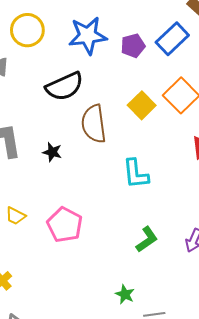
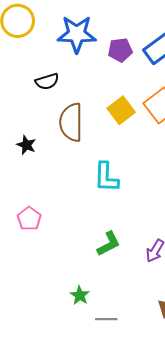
black semicircle: (65, 86) -> (47, 81), size x0.6
pink pentagon: (65, 225) -> (29, 219), size x0.7

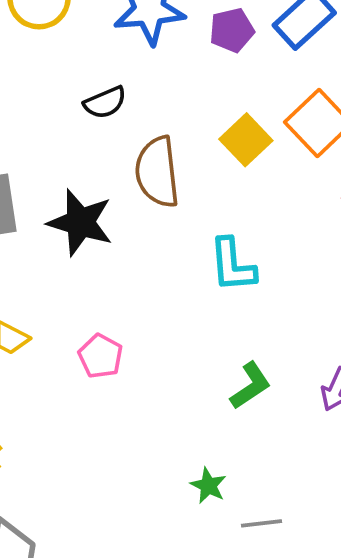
black star: (26, 145) -> (80, 222), size x1.8

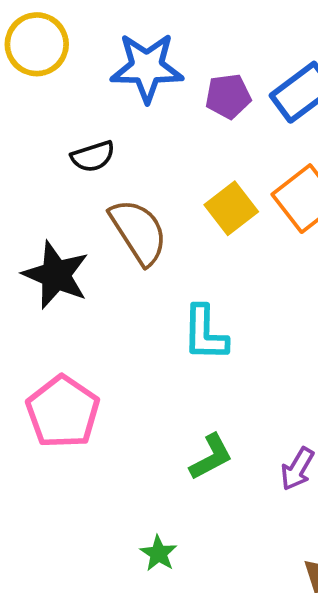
brown semicircle: (157, 172) -> (139, 232), turned 148
pink pentagon: (101, 356) -> (63, 412), size x1.6

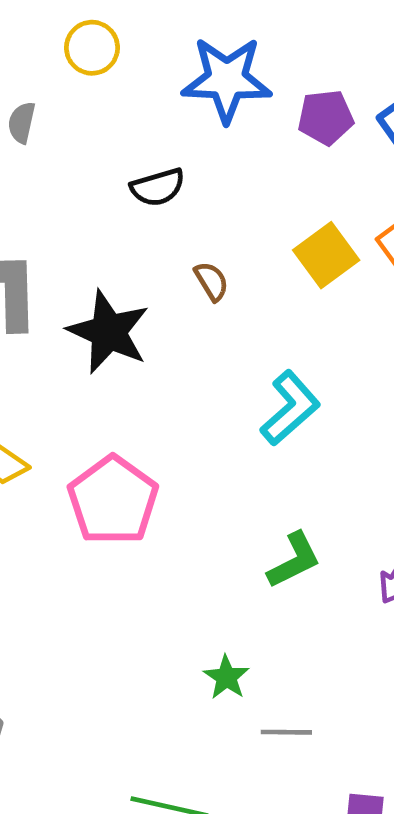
yellow circle: (37, 44) -> (92, 48), size x0.7
brown semicircle: (139, 232) -> (212, 281), size x0.5
cyan L-shape: (205, 333) -> (290, 408), turned -134

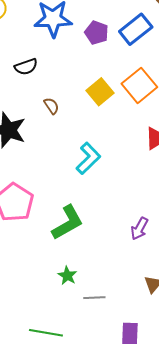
purple pentagon: (326, 117) -> (97, 33), turned 30
green L-shape: (294, 560) -> (68, 223), moved, size x1.4

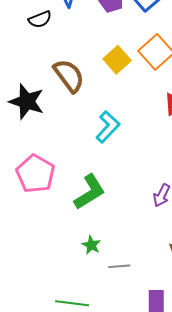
black semicircle: (26, 67) -> (40, 19), moved
brown semicircle: (51, 106) -> (69, 76), size x2.0

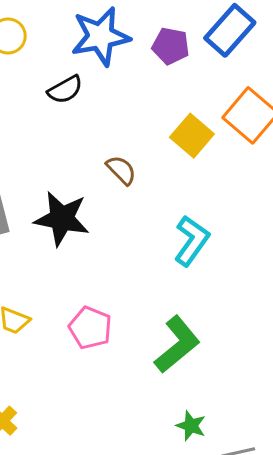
brown semicircle: (69, 76) -> (121, 170), size x0.6
pink pentagon: (35, 174) -> (90, 328), size x0.7

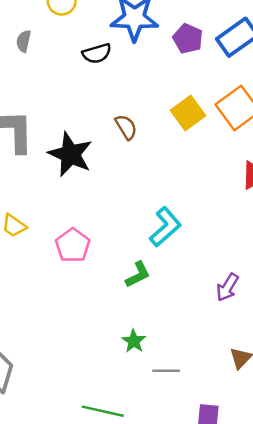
cyan L-shape: (192, 241) -> (165, 227), moved
green L-shape: (177, 344) -> (138, 275), size x0.6

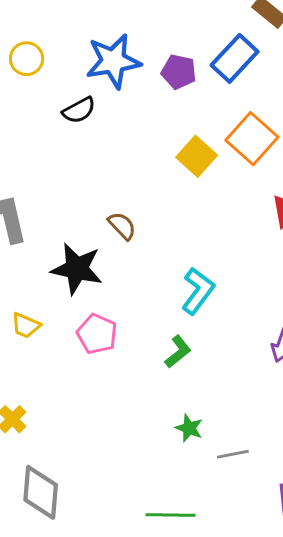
brown semicircle: (126, 127) -> (122, 226), moved
black star: (70, 154) -> (77, 269), moved

